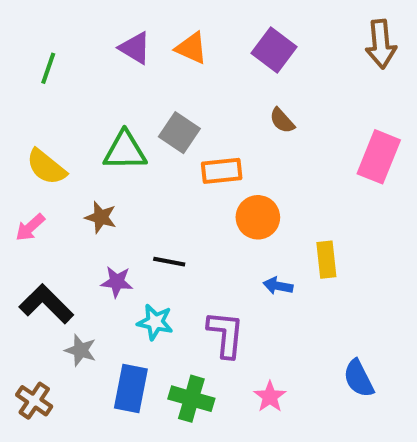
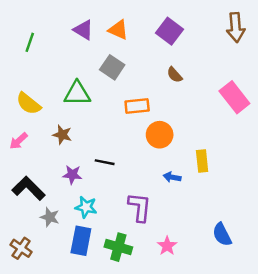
gray square: (179, 133) -> (112, 67), moved
pink rectangle: (379, 157) -> (234, 97), turned -60
cyan star: (155, 322) -> (86, 207), moved

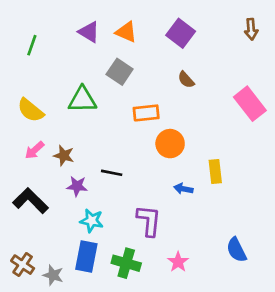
brown arrow: (236, 27) -> (251, 29), size x0.7
brown star: (62, 135) -> (64, 156), moved
pink arrow: (19, 141) -> (34, 150), moved
gray star: (50, 217) -> (53, 275), moved

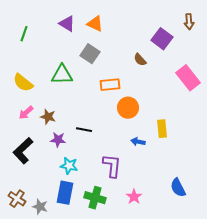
purple square: (181, 33) -> (162, 39), moved
black L-shape: (30, 201) -> (23, 151), turned -88

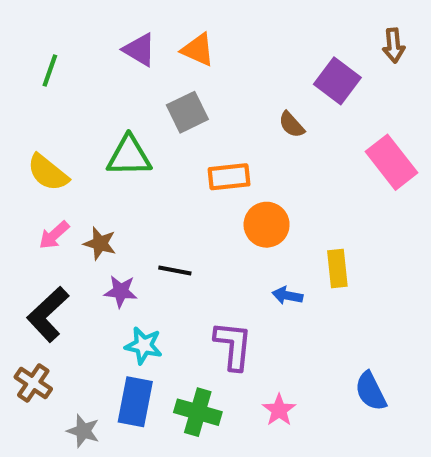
gray square: (90, 54) -> (187, 112), turned 30
brown cross: (17, 199) -> (33, 383), moved

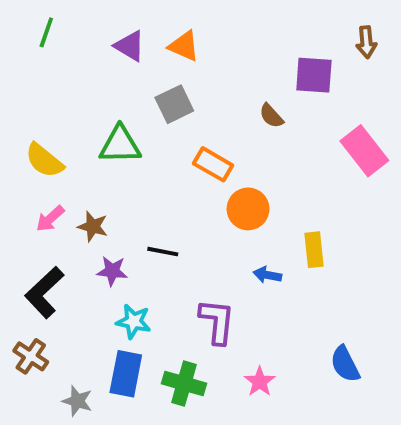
green line: (50, 71) -> (46, 32), moved
purple square: (337, 81) -> (314, 75), turned -33
orange rectangle: (229, 177) -> (213, 164), turned 36

